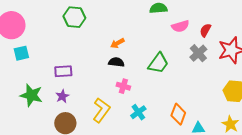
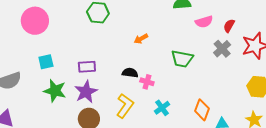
cyan square: (21, 53) -> (46, 62), moved
black semicircle: (116, 62) -> (130, 73), moved
green trapezoid: (158, 63) -> (182, 59), turned 65
purple star: (62, 96) -> (86, 92), size x1.6

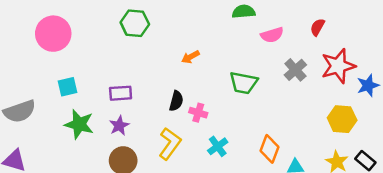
red semicircle: (229, 26) -> (317, 27), moved
black semicircle: (130, 73) -> (176, 101), turned 98
purple star: (86, 92) -> (119, 126), size x0.7

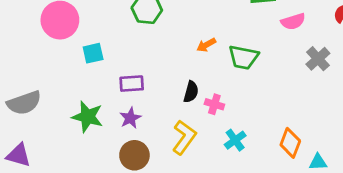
green trapezoid: (244, 83) -> (243, 57), moved
cyan square: (67, 87) -> (93, 53), moved

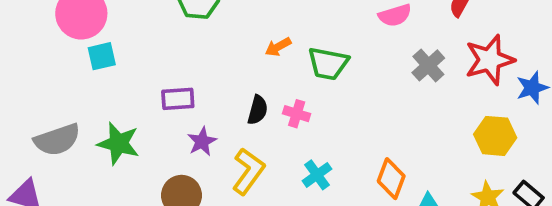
cyan square: (93, 53) -> (102, 56), moved
gray semicircle: (24, 103) -> (57, 140), moved
pink cross: (214, 104) -> (297, 114), moved
purple star: (130, 118) -> (202, 142), moved

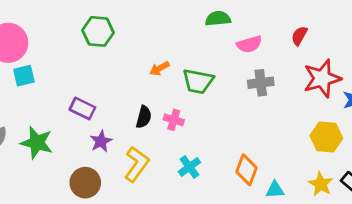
gray cross: (428, 65) -> (261, 83), moved, turned 35
purple rectangle: (178, 99) -> (82, 108), turned 30

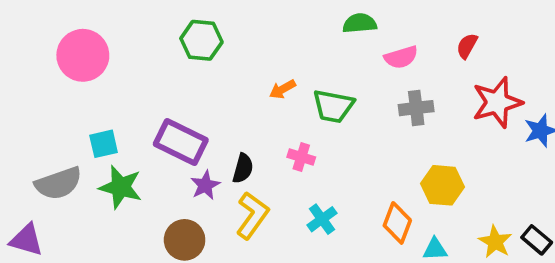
cyan square: (24, 76) -> (104, 144), moved
purple rectangle: (82, 108) -> (181, 142), size x1.5
black semicircle: (144, 117) -> (243, 168), moved
yellow hexagon: (326, 137) -> (443, 185), moved

